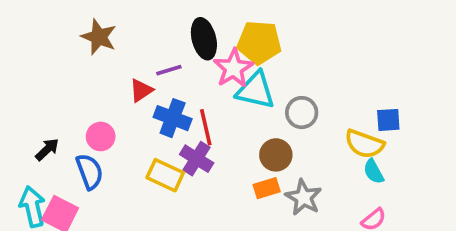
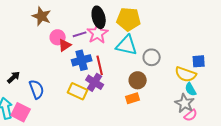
pink star: (233, 68) -> (98, 33), moved
blue cross: (173, 118) -> (82, 60), turned -36
pink circle: (101, 136) -> (58, 37), moved
gray star: (304, 197) -> (185, 103), moved

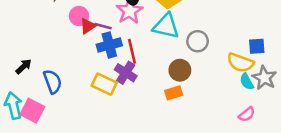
purple line: (80, 34) -> (103, 26), moved, turned 32
gray star: (185, 103) -> (264, 78), moved

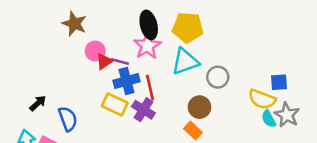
cyan triangle: (166, 26) -> (185, 61), turned -32
yellow rectangle: (104, 84) -> (115, 104), moved
orange rectangle: (174, 93) -> (193, 131), turned 60

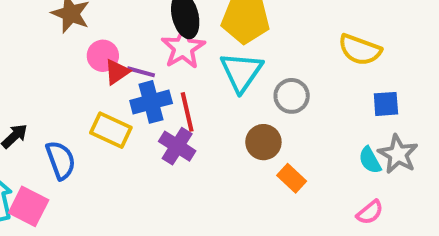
cyan triangle: (185, 61) -> (241, 72), turned -36
yellow semicircle: (262, 99) -> (360, 50), moved
yellow rectangle: (115, 104) -> (111, 130), moved
orange rectangle: (193, 131) -> (292, 178), moved

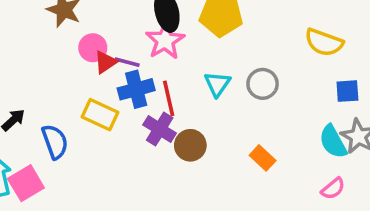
cyan triangle: (241, 72) -> (217, 84), moved, size x0.7
brown circle: (263, 142) -> (190, 145), moved
cyan semicircle: (370, 160) -> (333, 142), size x1.4
pink square: (29, 206) -> (26, 183), turned 32

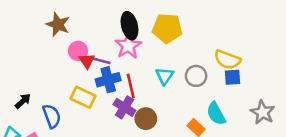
yellow semicircle: (324, 42) -> (227, 60), moved
red triangle: (105, 62) -> (87, 61), turned -30
blue square: (347, 91) -> (232, 77), moved
cyan semicircle: (333, 142) -> (216, 114), moved

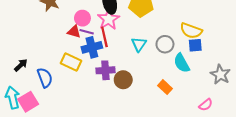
pink circle: (78, 51) -> (82, 18), moved
red triangle: (87, 61) -> (74, 32), turned -40
red line: (131, 86) -> (104, 37), moved
purple cross: (124, 107) -> (105, 70), turned -36
cyan semicircle: (216, 114) -> (182, 63), moved

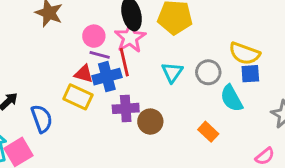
red triangle: (74, 32) -> (84, 74), moved

